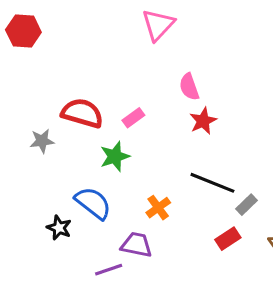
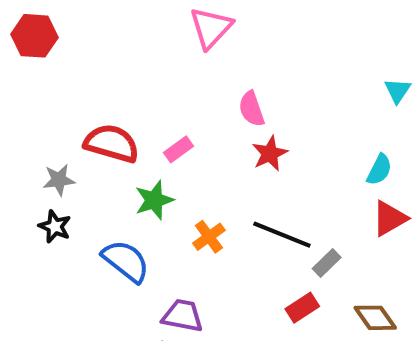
orange cross: (158, 208) -> (209, 237), moved
black star: (59, 228) -> (55, 227), moved

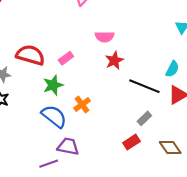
pink semicircle: (252, 109) -> (105, 37), turned -72
black line: (282, 235) -> (144, 86), moved
blue semicircle: (126, 261) -> (54, 116), moved

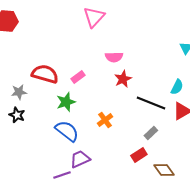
orange cross: (82, 104) -> (105, 120), moved
purple trapezoid: (68, 146) -> (80, 159), turned -35
brown diamond: (170, 147) -> (164, 170), moved

